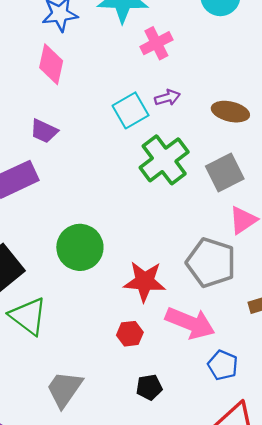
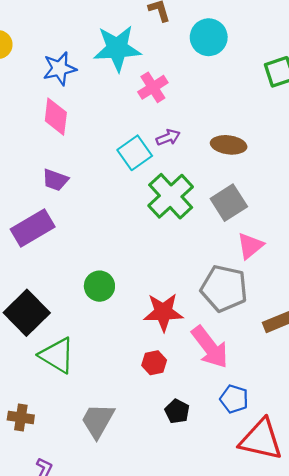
green circle: (80, 247) -> (99, 286), size x0.7
pink arrow: (190, 323) -> (210, 347), turned 36
blue pentagon: (223, 365) -> (234, 399), moved
black pentagon: (149, 387) -> (177, 411), turned -30

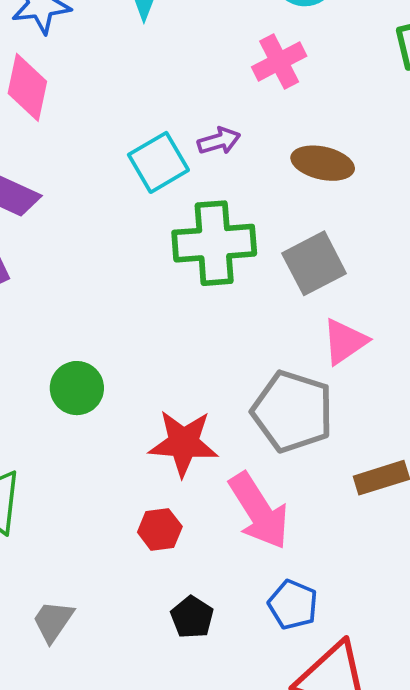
pink cross: (153, 87) -> (279, 62), moved
green cross: (171, 196) -> (214, 243), turned 33
gray trapezoid: (98, 421) -> (53, 621), size x0.7

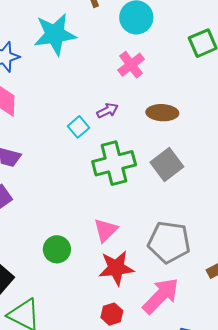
cyan square: (158, 162) -> (78, 127), size x0.7
pink triangle: (345, 341) -> (106, 230), moved
pink arrow: (259, 511) -> (161, 296), turned -93

